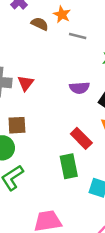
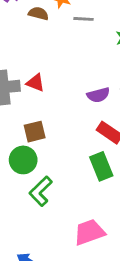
red triangle: (26, 83) -> (35, 83), turned -36
purple semicircle: (79, 88) -> (98, 95), moved

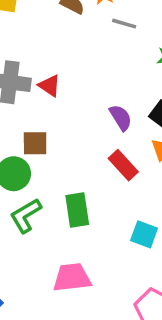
purple semicircle: (98, 95) -> (121, 118), turned -120
green rectangle: (101, 166) -> (77, 210), moved

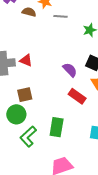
green rectangle: (77, 210) -> (57, 127), turned 30

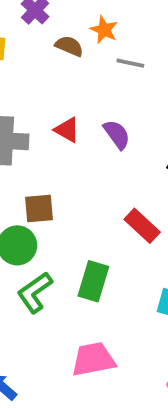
red triangle: (26, 60) -> (67, 130), moved
purple semicircle: (70, 70) -> (117, 134), moved

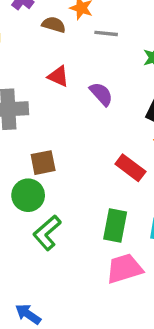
red triangle: (67, 130) -> (58, 76), moved
green rectangle: (93, 281) -> (115, 226), moved
pink trapezoid: (93, 359) -> (124, 269), moved

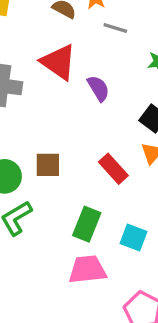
red triangle: (58, 76) -> (58, 62), size x1.6
brown square: (43, 163) -> (48, 165), moved

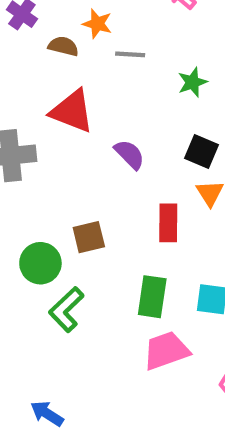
purple semicircle: (98, 88) -> (129, 154), moved
red rectangle: (113, 169) -> (168, 223), turned 56

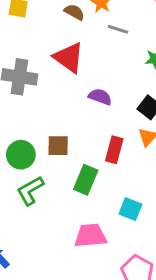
purple semicircle: (129, 154) -> (100, 97), turned -40
green rectangle: (152, 297) -> (86, 180), moved

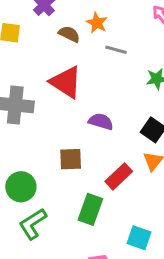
brown square: (58, 146) -> (71, 159), moved
red rectangle: (114, 150) -> (119, 176), turned 35

